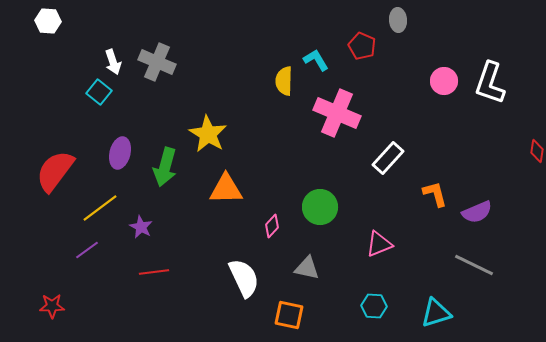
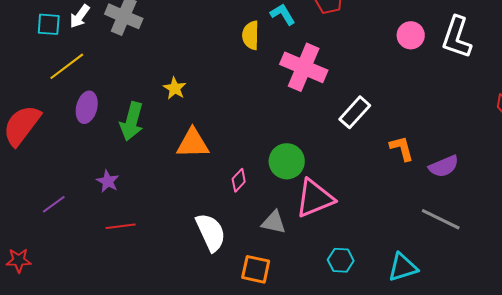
white arrow: (113, 62) -> (80, 16), turned 55
cyan square: (99, 92) -> (49, 24), moved, turned -35
yellow star: (208, 134) -> (175, 88), size x0.6
yellow line: (100, 208) -> (67, 66), moved
pink triangle: (379, 244) -> (315, 198), moved, size x1.5

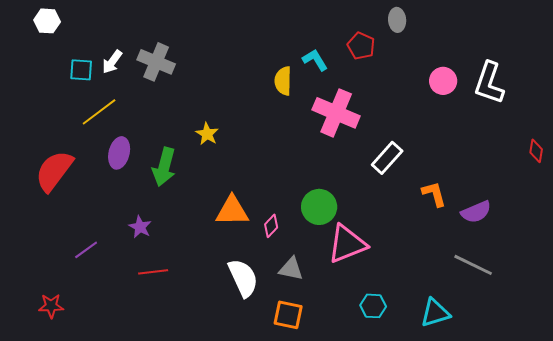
orange triangle: (193, 143) -> (232, 211), moved
gray triangle: (274, 222) -> (291, 269), moved

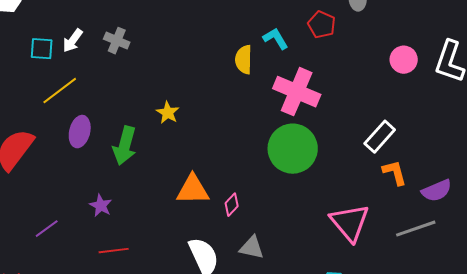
gray cross: (156, 62) -> (117, 41), size x0.7
white rectangle: (387, 158) -> (380, 137), moved
green circle: (319, 207) -> (293, 149), moved, size x1.4
pink triangle: (347, 244) -> (350, 223), moved, turned -48
gray line: (473, 265) -> (416, 229), moved, turned -45

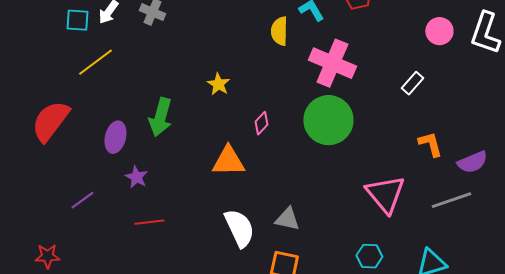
yellow star: (168, 113) -> (218, 84), moved
purple ellipse: (80, 132) -> (115, 137), moved
white rectangle: (380, 137) -> (412, 83), moved, size x0.7
pink diamond: (232, 205) -> (261, 123), moved

